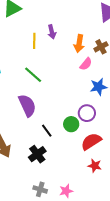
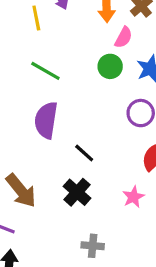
purple semicircle: (27, 105) -> (46, 120), turned -135
green circle: (71, 124) -> (110, 66), moved
pink star: (66, 191) -> (133, 197), moved

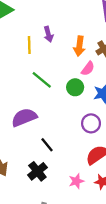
green line: (45, 71) -> (42, 80), moved
purple semicircle: (46, 120) -> (24, 117), turned 50

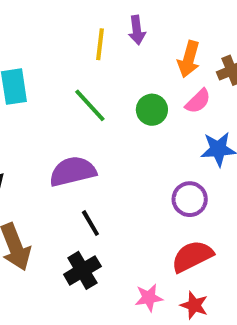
green line: (42, 80) -> (90, 105), moved
green circle: (75, 87) -> (152, 110), moved
black line: (47, 145) -> (90, 223), moved

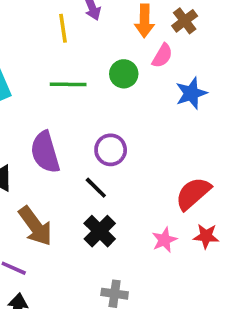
green line: (90, 105) -> (68, 84), turned -32
purple semicircle: (73, 171) -> (45, 152), moved, turned -78
purple circle: (190, 199) -> (111, 150), moved

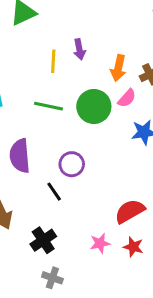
green circle: (124, 74) -> (94, 106), size x1.5
black cross: (100, 231) -> (43, 240), moved

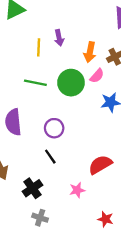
black line: (54, 192) -> (50, 157), moved
red star: (133, 247) -> (105, 219), moved

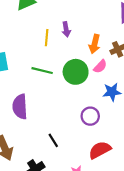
purple circle: (54, 128) -> (90, 116), moved

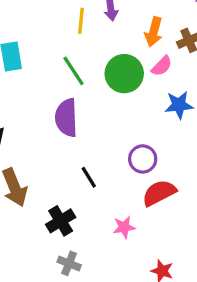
green line: (42, 71) -> (73, 71), turned 42
purple semicircle: (20, 107) -> (66, 118), moved
purple circle: (90, 116) -> (143, 159), moved

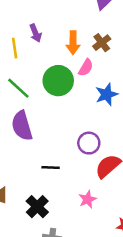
black line: (89, 177) -> (51, 168), turned -42

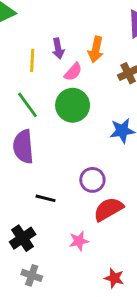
orange arrow: (73, 43) -> (96, 50), moved
pink semicircle: (86, 68) -> (73, 72), moved

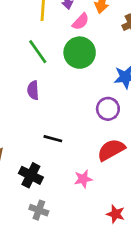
purple semicircle: (23, 147) -> (33, 90), size x0.6
purple circle: (92, 180) -> (108, 109), moved
black cross: (23, 238) -> (31, 175), turned -30

